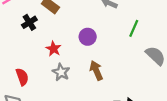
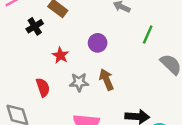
gray star: (61, 72) -> (79, 82), moved, turned -30
red semicircle: (22, 77) -> (43, 87), moved

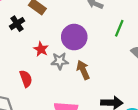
purple circle: (98, 43) -> (74, 37), size x1.5
gray star: (79, 82) -> (60, 61), moved

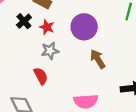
red star: (41, 49) -> (47, 27), moved
gray star: (60, 61) -> (50, 51), moved

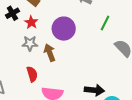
brown arrow: (98, 59) -> (50, 53), moved
red semicircle: (41, 76) -> (32, 74), moved

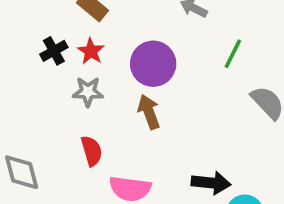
black cross: (12, 13) -> (54, 51), moved
brown arrow: (50, 53) -> (149, 112), moved

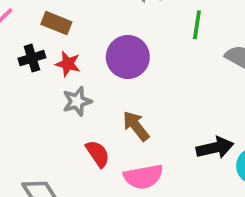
black cross: (54, 51) -> (32, 58), moved, turned 30
brown arrow: (149, 112) -> (136, 126), moved

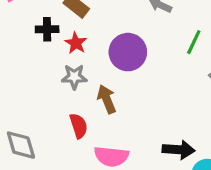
brown arrow: (136, 126) -> (107, 99), moved

